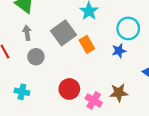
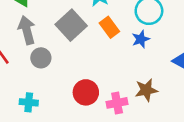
gray arrow: (27, 33) -> (27, 30), size x1.5
orange rectangle: (87, 44) -> (109, 27), moved
pink cross: (94, 100) -> (117, 103), turned -35

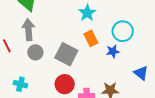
gray square: (71, 25) -> (66, 54), moved, turned -30

